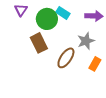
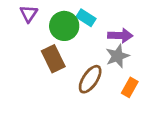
purple arrow: (94, 16) -> (120, 36), moved

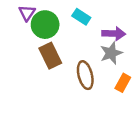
green circle: (64, 26) -> (45, 25), moved
brown ellipse: (90, 79) -> (85, 75), turned -48

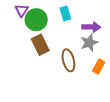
cyan rectangle: (81, 17) -> (65, 13), turned 40

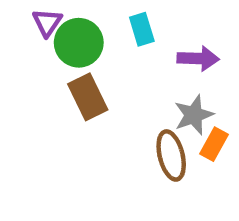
gray star: (89, 43) -> (194, 115), moved
brown ellipse: (68, 60) -> (171, 155), moved

